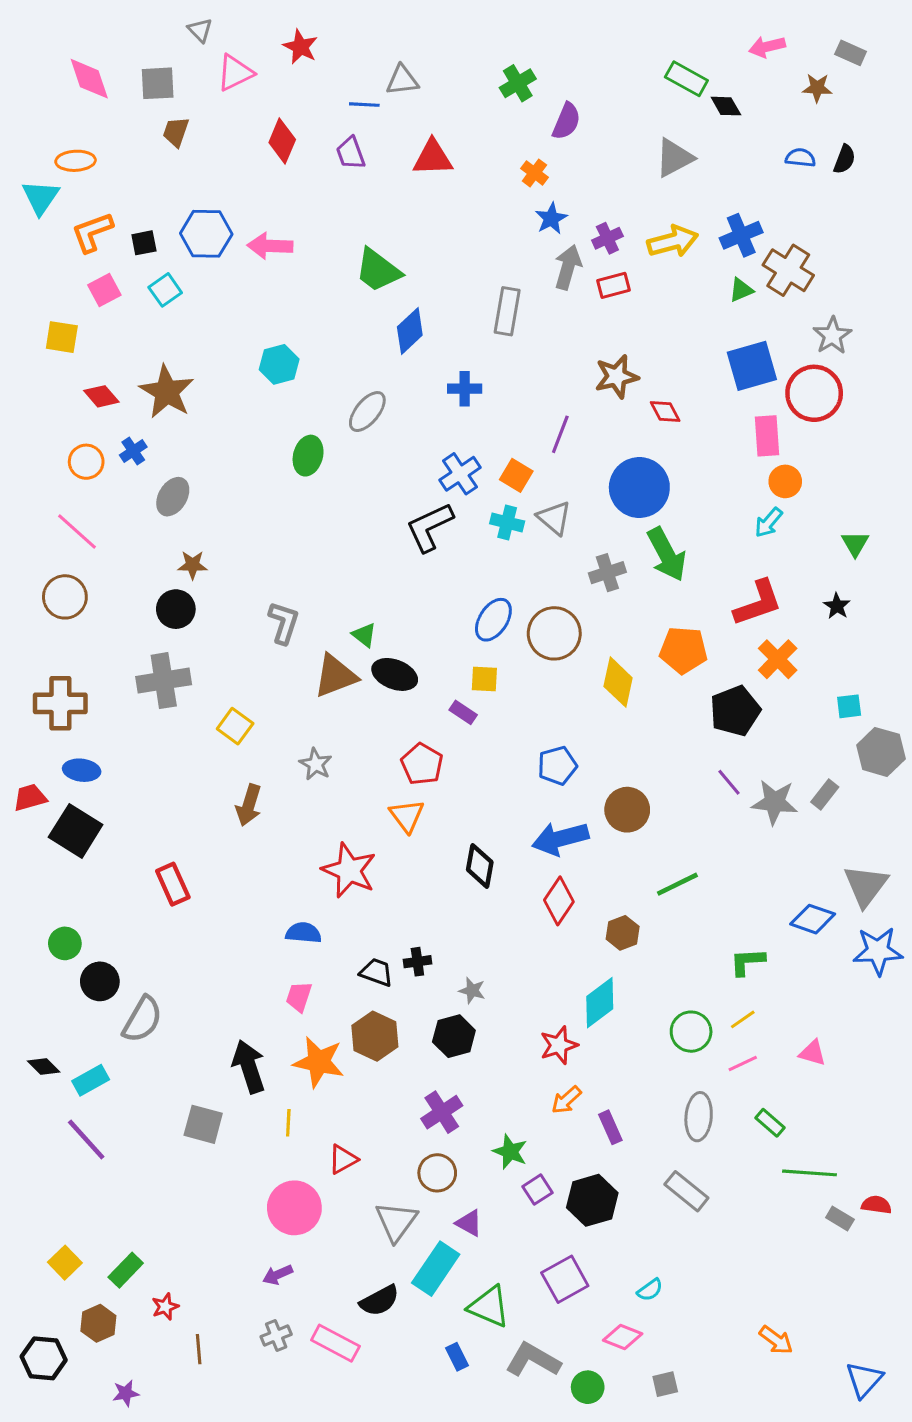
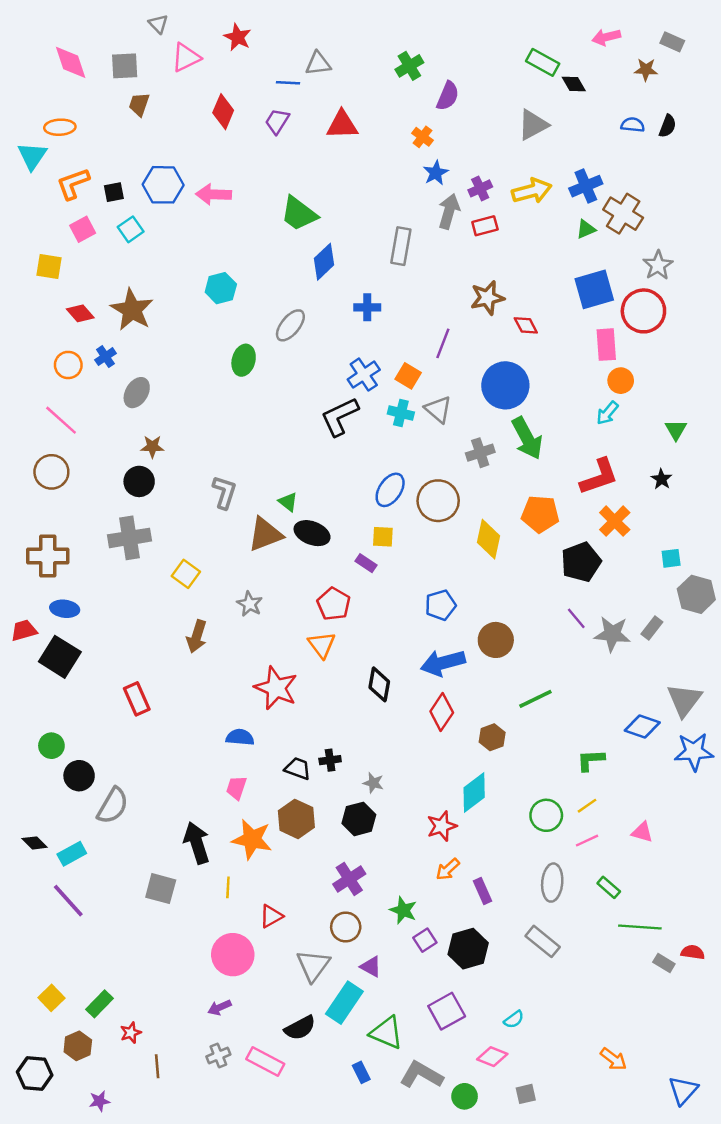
purple trapezoid: (351, 153) -> (277, 121), turned 52

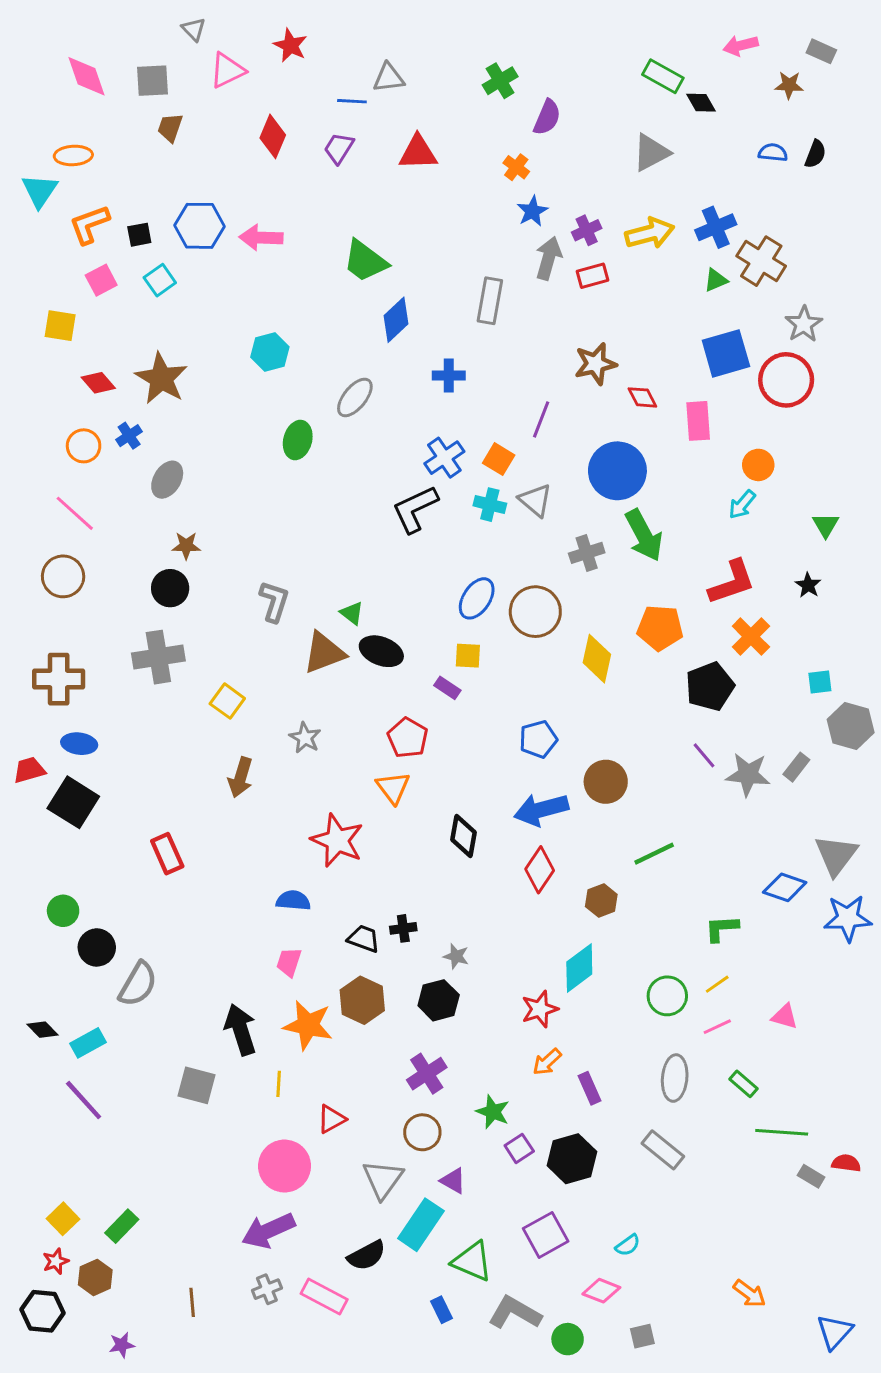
pink rectangle: (606, 345) -> (698, 421), moved
purple arrow: (220, 1007) -> (268, 1231), size x1.8
red star: (131, 1033) -> (56, 1261), moved

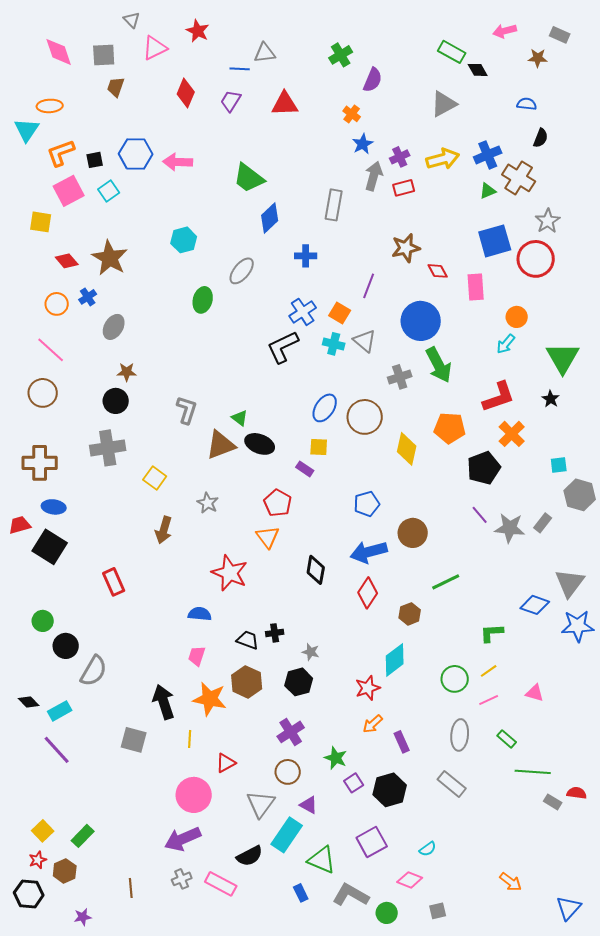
black semicircle: (815, 154) -> (541, 138), moved
pink square: (101, 280) -> (69, 191), size x1.4
green triangle: (826, 525) -> (563, 358), size x1.8

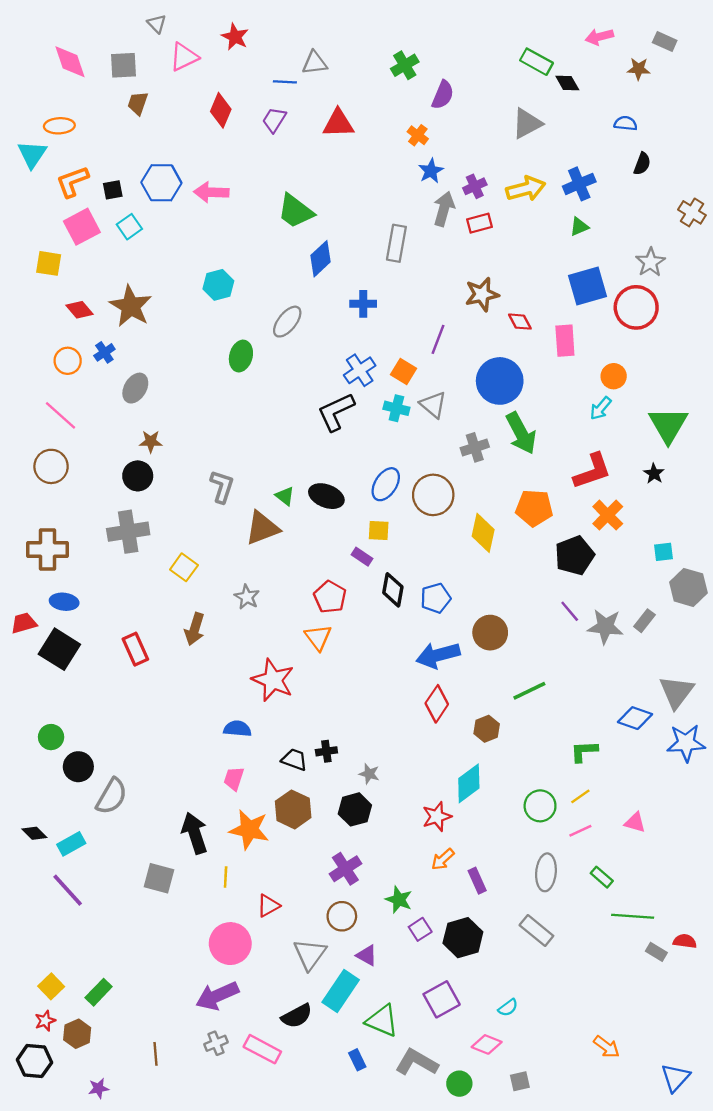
brown cross: (519, 178) -> (692, 212), moved, size x0.7
black ellipse: (260, 444) -> (326, 496), moved
black diamond: (316, 570) -> (393, 590), moved
red rectangle: (114, 582) -> (135, 649), moved

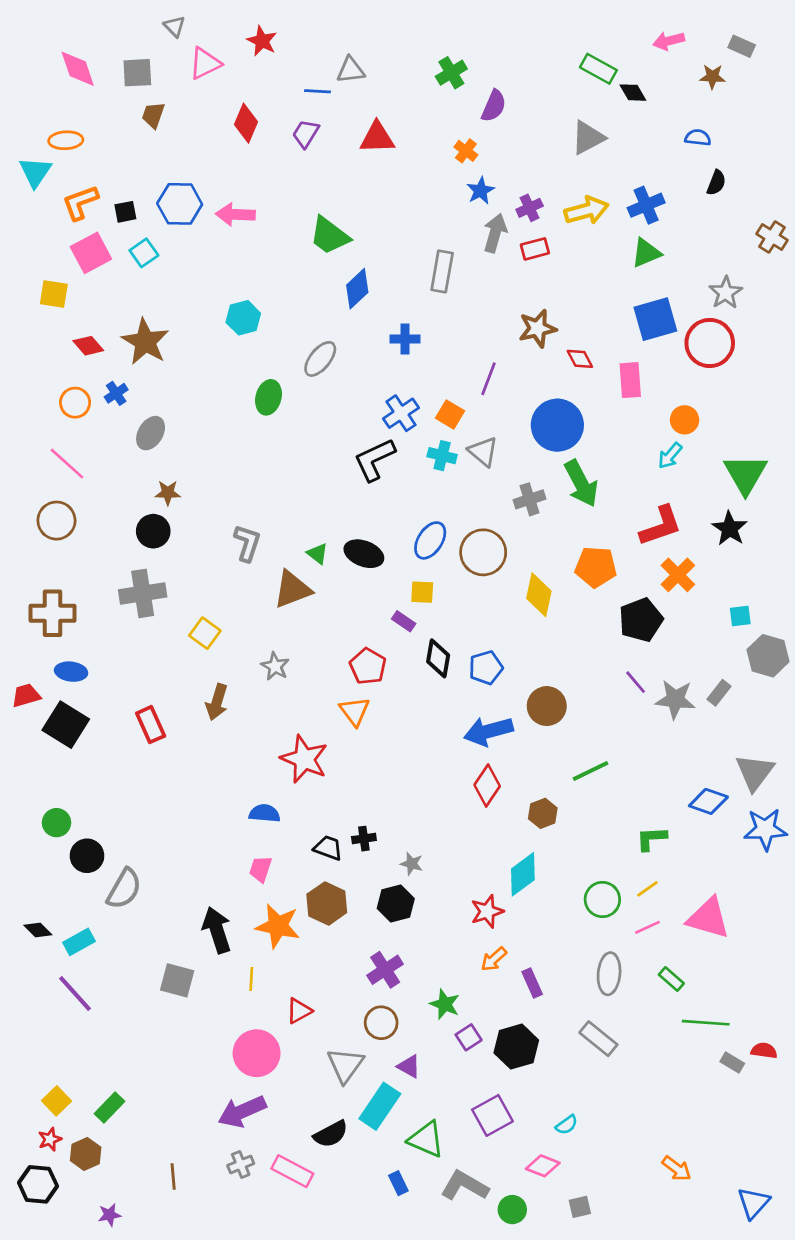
green triangle: (579, 227) -> (646, 253), size x1.4
black star: (654, 474) -> (730, 528), size x1.5
pink triangle: (635, 822) -> (708, 918), size x1.8

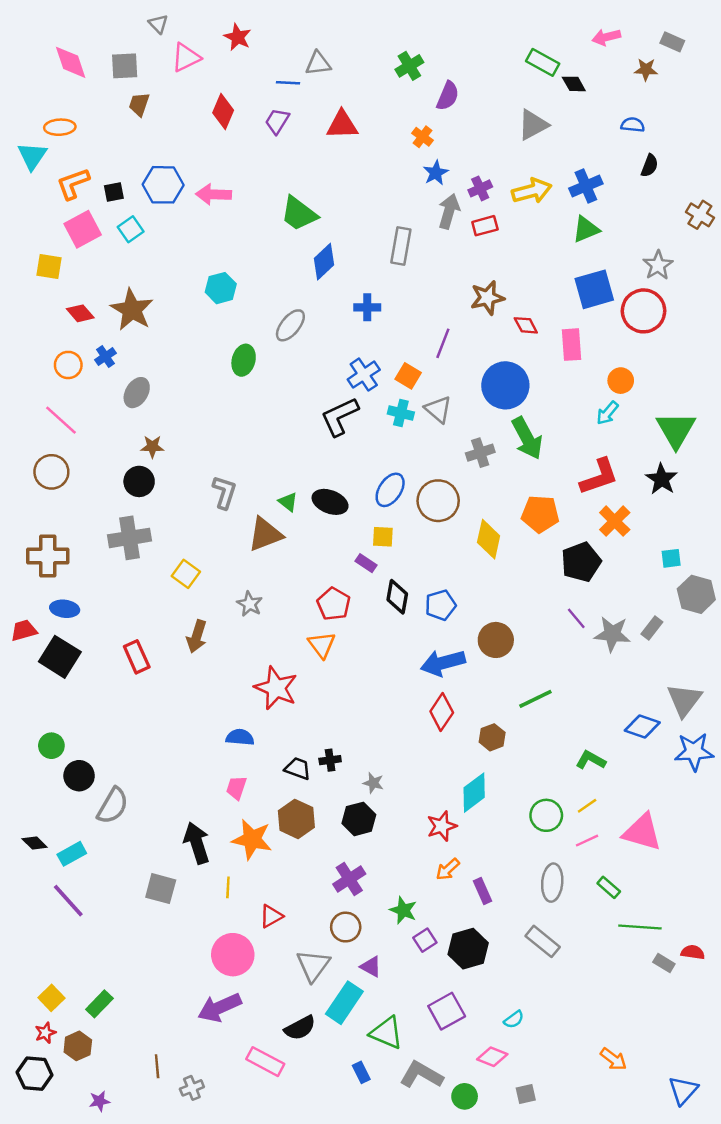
green L-shape: (651, 839) -> (591, 760), turned 32
gray cross: (241, 1164) -> (192, 1088), moved

